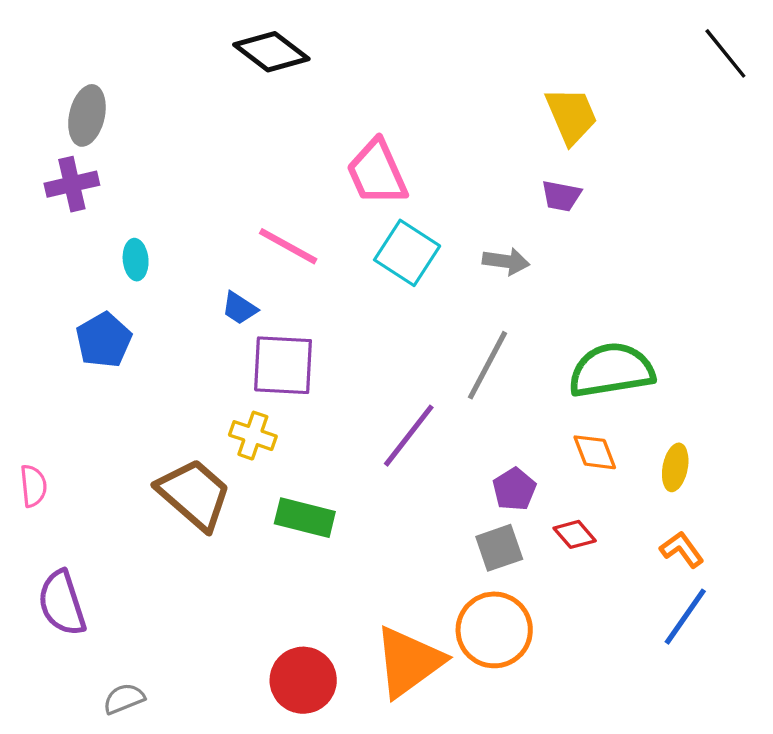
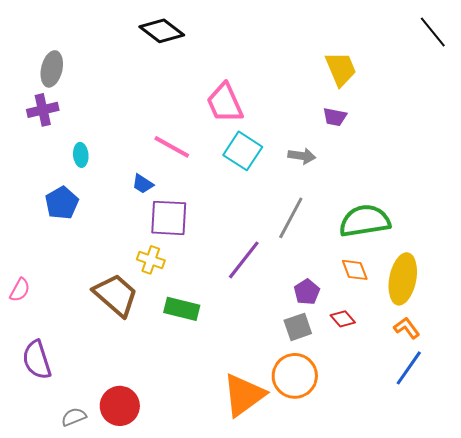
yellow ellipse: (675, 467) -> (403, 279), size x1.8
pink semicircle: (33, 486) -> (20, 290), turned 35
red circle: (303, 680) -> (120, 406), moved

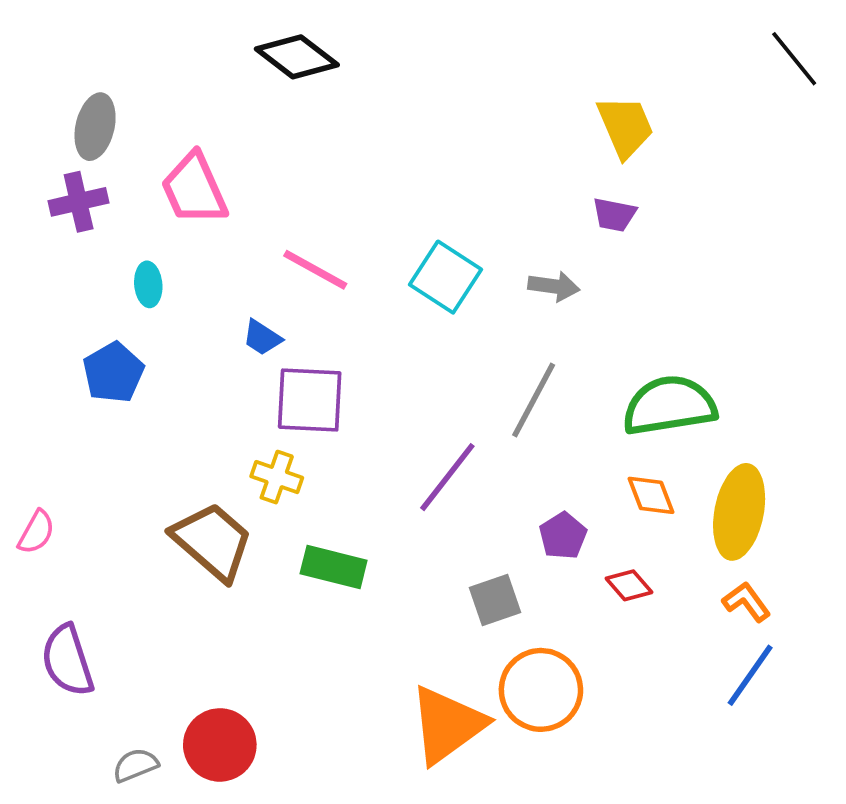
pink trapezoid: (225, 103) -> (194, 189), moved
gray square: (298, 327) -> (495, 600), moved

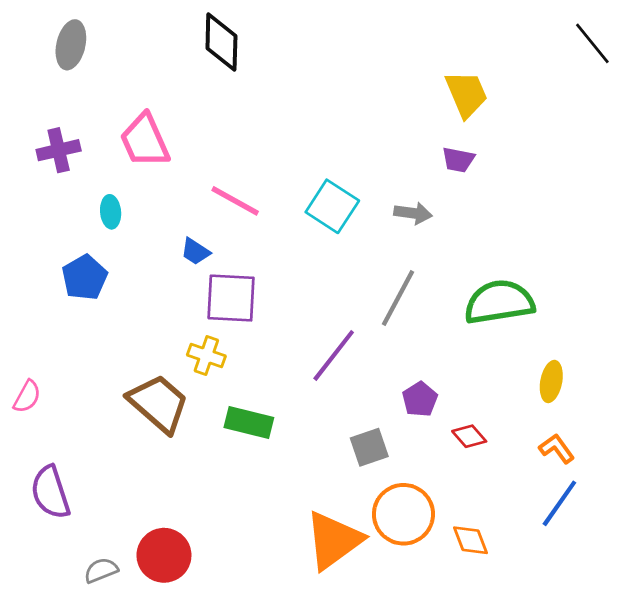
black diamond: (297, 57) -> (221, 42), turned 54
gray ellipse: (95, 127) -> (71, 45), moved
orange diamond: (651, 495) -> (471, 540), moved
yellow ellipse: (739, 512) -> (551, 381), size x0.6

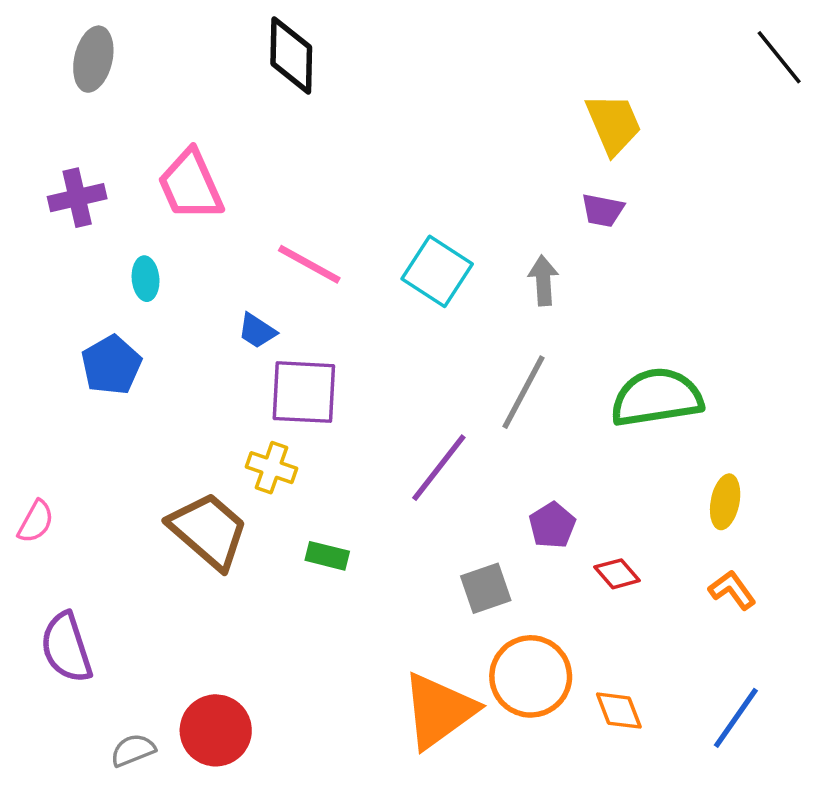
gray arrow: (413, 213) -> (543, 280), turned -102
green rectangle: (249, 423) -> (327, 556), size x0.7
blue line: (559, 503) -> (736, 718), moved

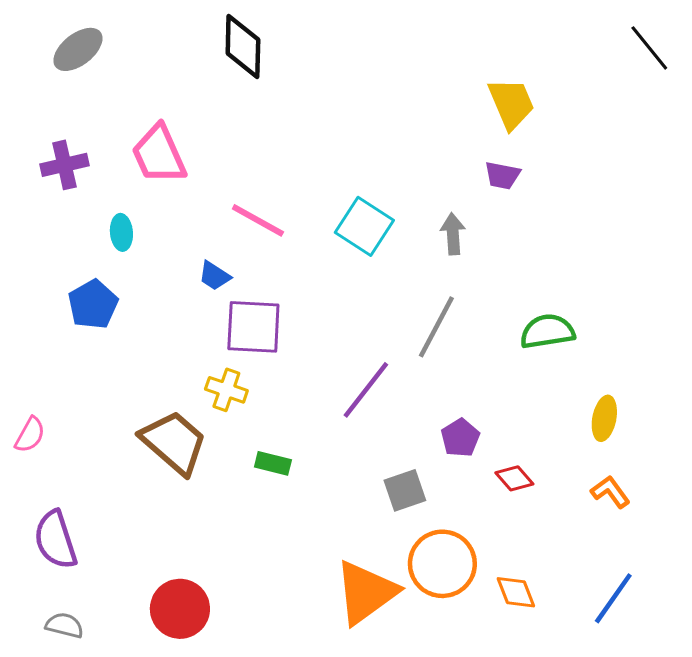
gray ellipse: (93, 59) -> (78, 49), turned 39
green semicircle: (657, 397) -> (547, 331), size x0.7
gray semicircle: (133, 750) -> (64, 625), moved, turned 36

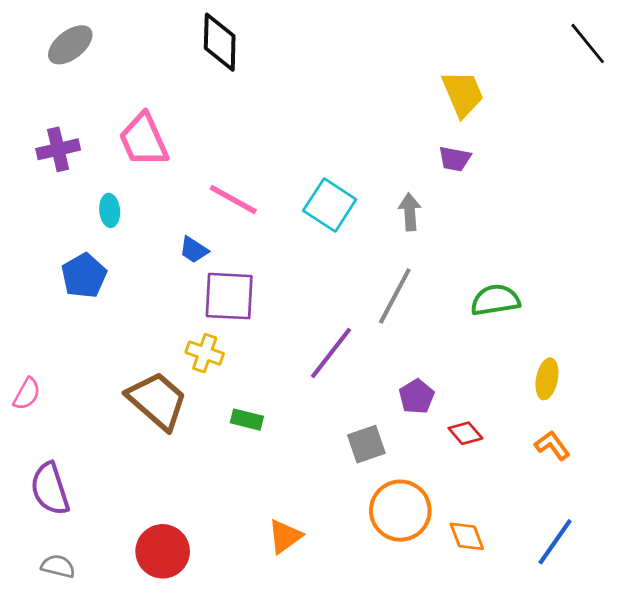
orange triangle: (366, 592) -> (285, 536), moved, size x0.6

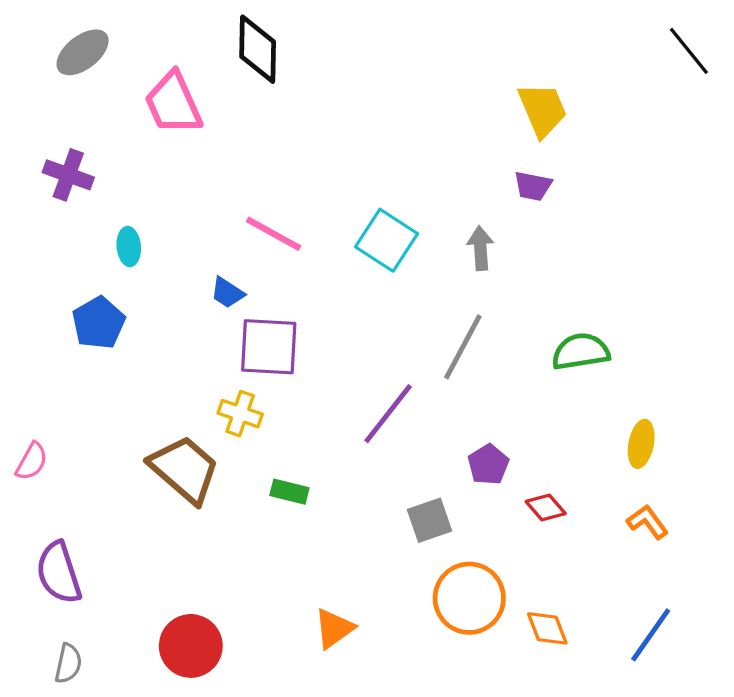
pink trapezoid: (144, 140) -> (173, 103), moved
purple cross: (58, 149) -> (68, 175), turned 33
gray semicircle: (58, 566) -> (68, 663), turned 88

